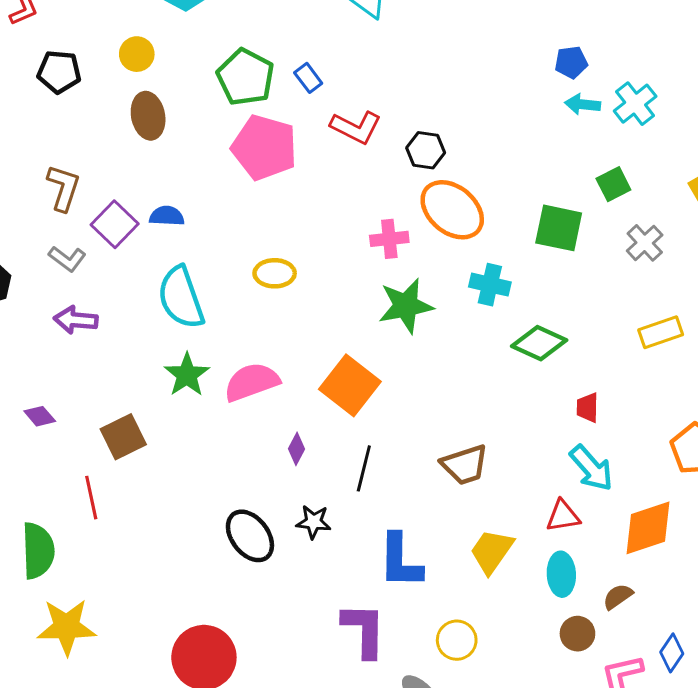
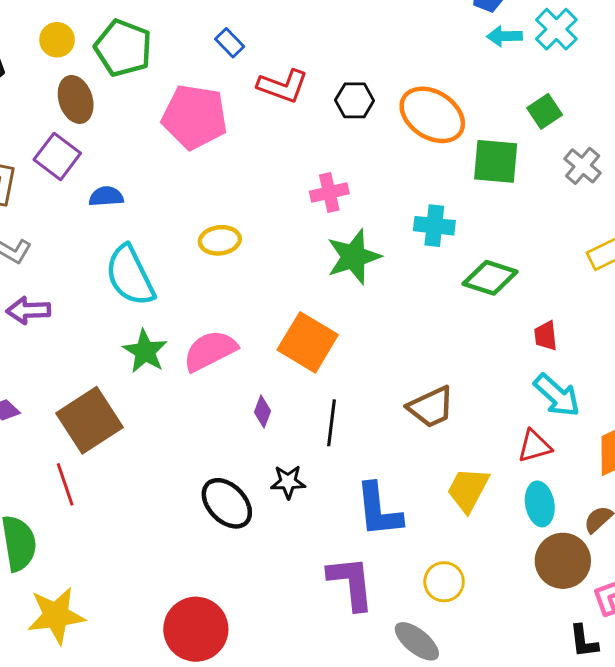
green pentagon: (245, 77) -> (123, 48), moved
orange ellipse: (452, 210) -> (432, 115), moved
purple square: (115, 224) -> (57, 156), moved
brown square: (123, 437) -> (89, 420), size x1.4
brown circle: (577, 634) -> (563, 561), size x1.6

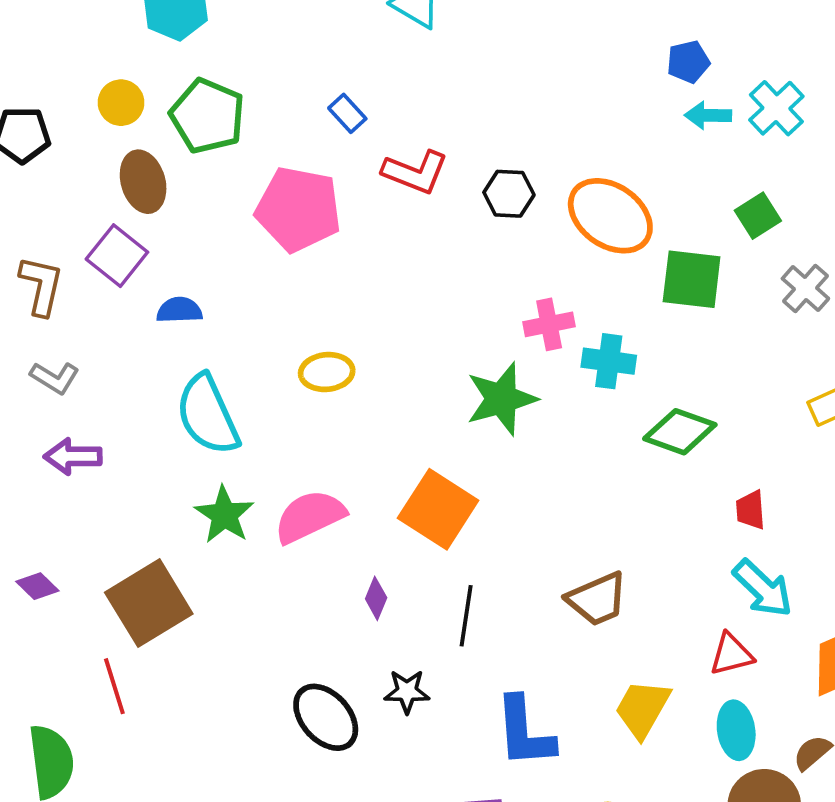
pink cross: (329, 192) -> (549, 324), moved

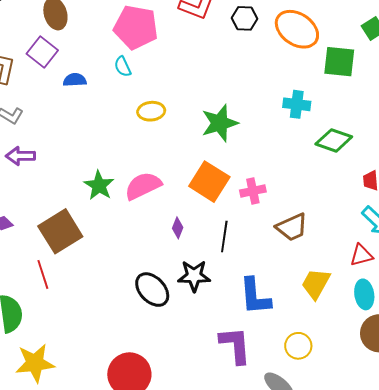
pink cross: (549, 324) -> (253, 191), moved
green star: (502, 399) -> (220, 123), moved
cyan semicircle: (208, 415) -> (123, 67), moved, size x0.5
black star: (407, 691) -> (194, 276), size x1.4

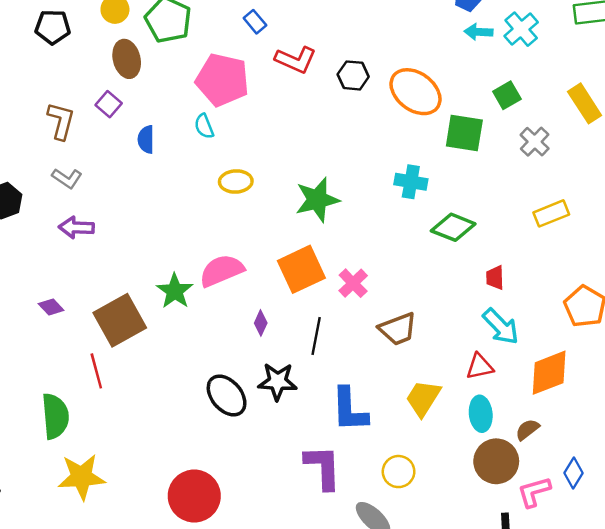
purple square: (42, 52) -> (109, 104), size x0.7
blue semicircle: (75, 80) -> (146, 139), turned -90
orange square: (209, 182) -> (301, 269), turned 30
green star: (99, 185) -> (175, 291), moved
pink cross: (253, 191) -> (353, 283), turned -35

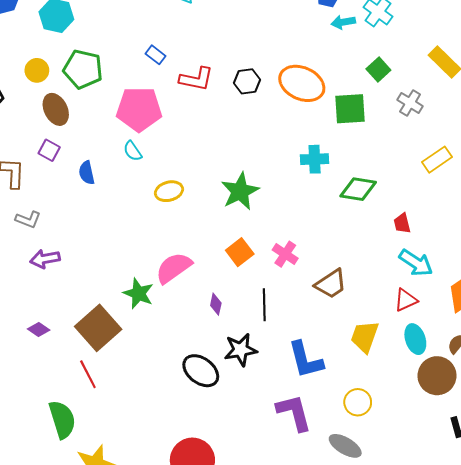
orange square: (301, 269) -> (240, 252), size x0.7

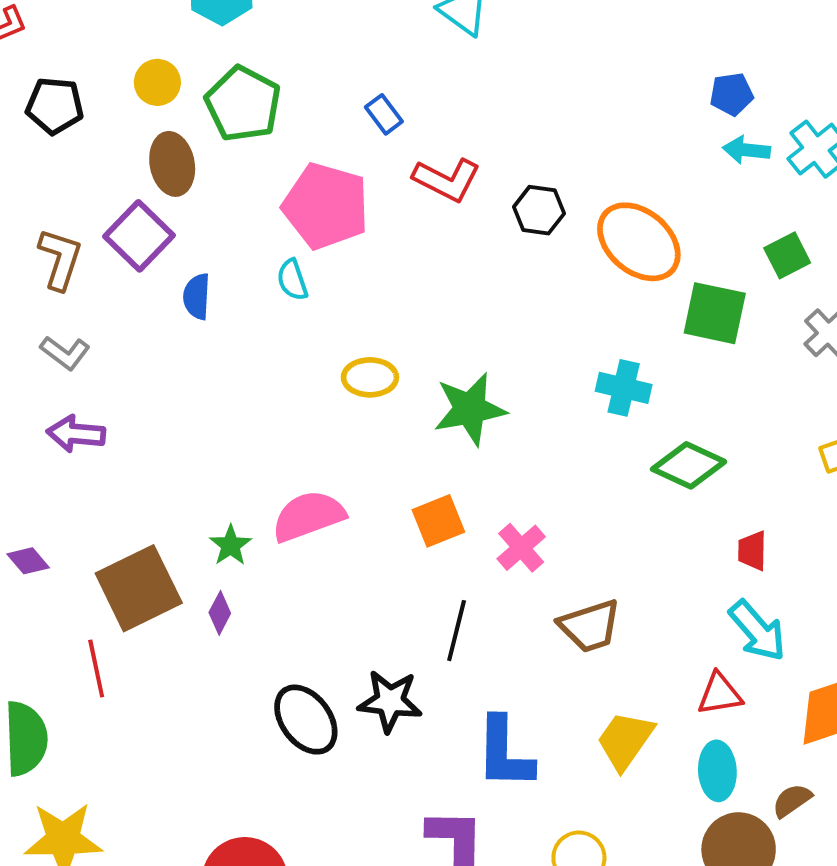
purple square: (49, 150) -> (139, 236), size x1.6
yellow ellipse: (169, 191) -> (370, 377), moved
green star: (138, 293) -> (231, 545), size x0.7
purple diamond: (216, 304) -> (220, 613), moved

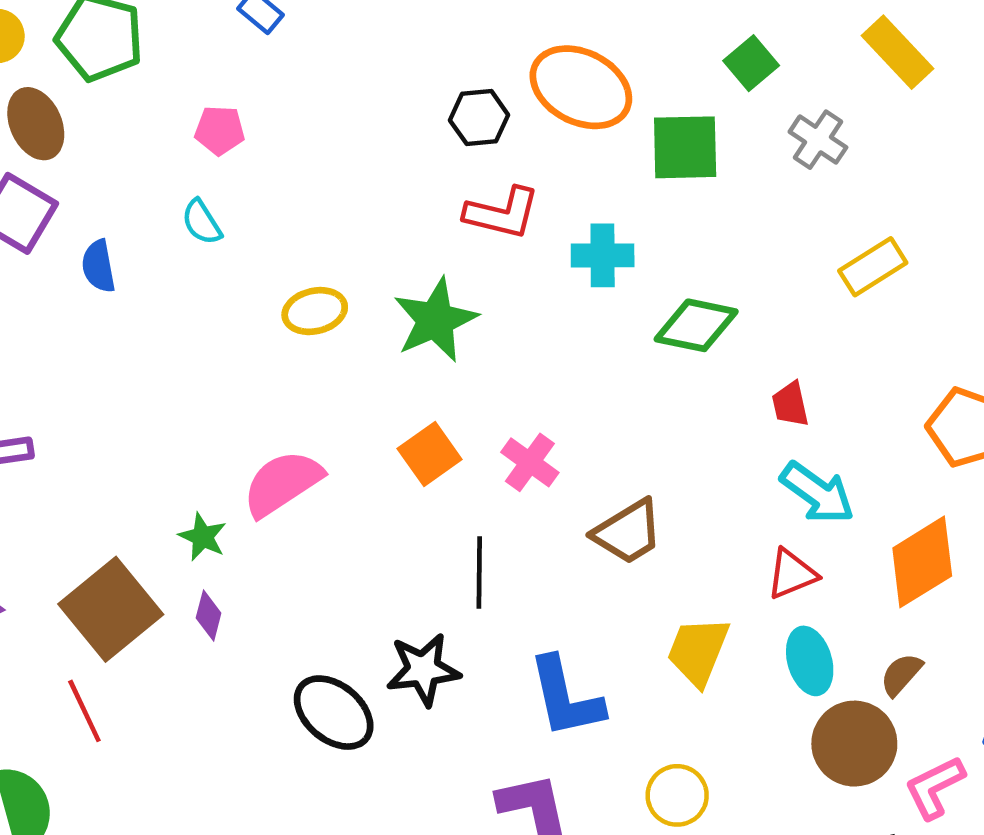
red L-shape: (447, 180) -> (502, 213), moved
pink pentagon: (326, 206) -> (220, 130), size x0.5
black hexagon: (539, 210) -> (479, 118), moved

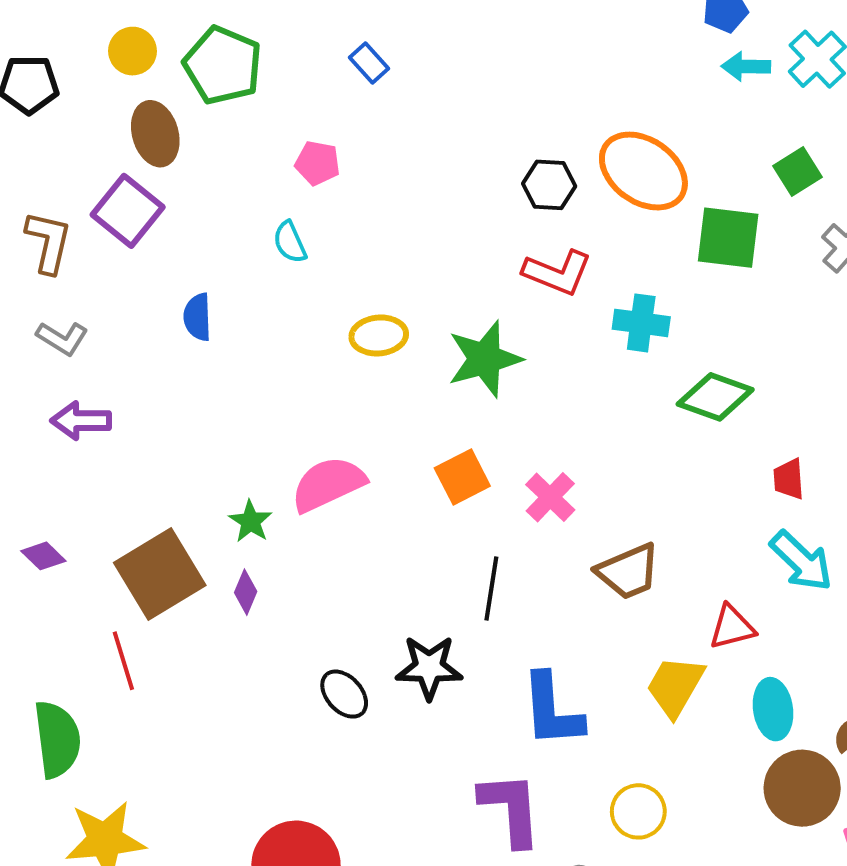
blue semicircle: (99, 266) -> (198, 317), moved
red triangle: (792, 574) -> (732, 627), moved
black ellipse: (334, 713) -> (344, 694), size x0.7

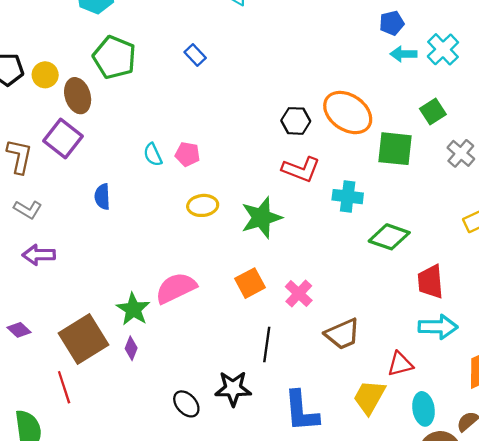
yellow circle: (133, 51) -> (45, 75), moved
pink pentagon: (318, 163) -> (188, 154), moved
red trapezoid: (789, 479) -> (430, 282), size x1.5
green star: (250, 521) -> (133, 309), size x1.4
cyan arrow: (801, 561) -> (438, 327), turned -42

